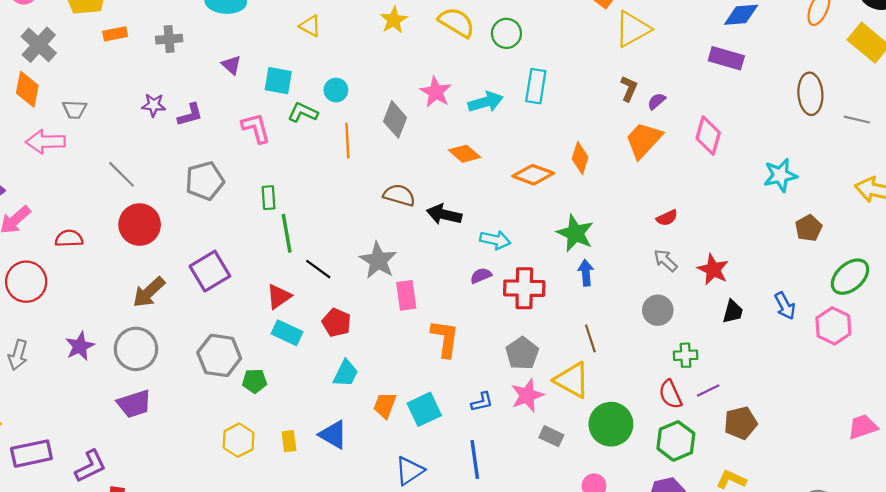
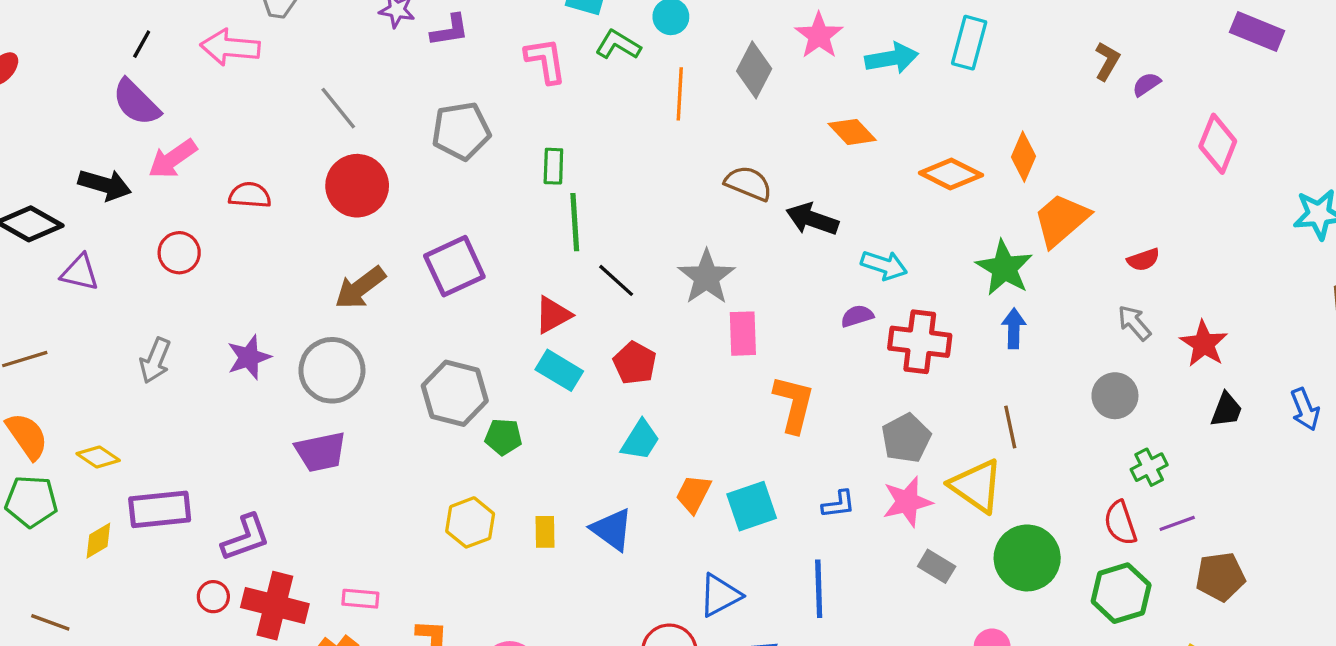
orange trapezoid: (644, 140) -> (1061, 220), moved
red circle: (26, 282) -> (179, 253), size x0.7
green cross: (686, 355) -> (1149, 467), turned -30

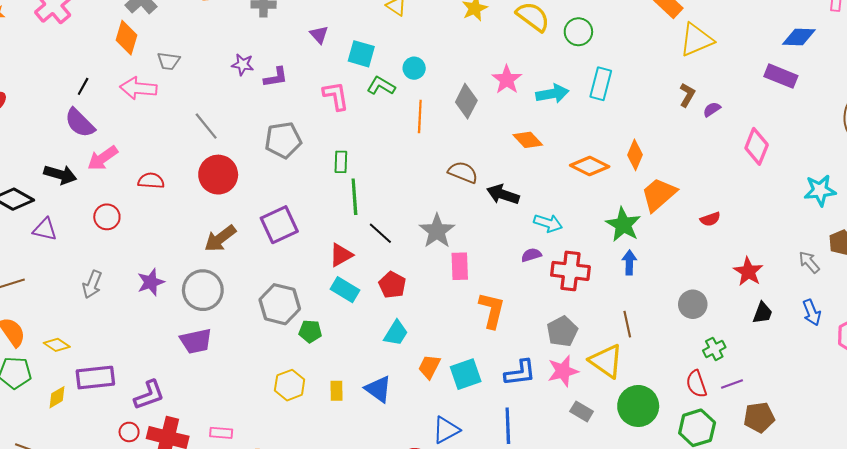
gray arrow: (1134, 323) -> (809, 262), moved
blue L-shape: (839, 504) -> (520, 373), size x1.5

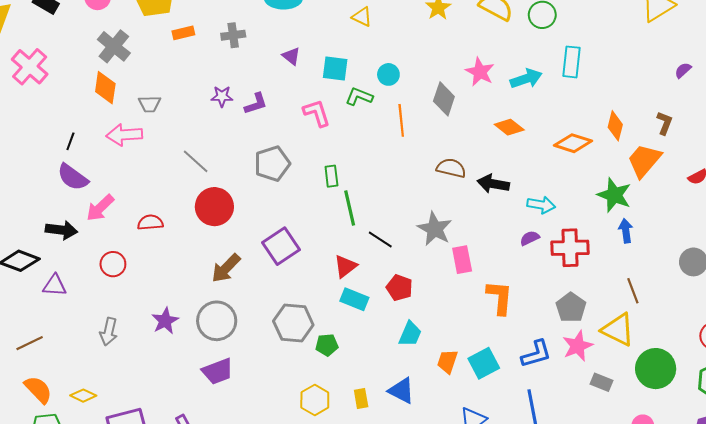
brown L-shape: (687, 95) -> (664, 123), moved

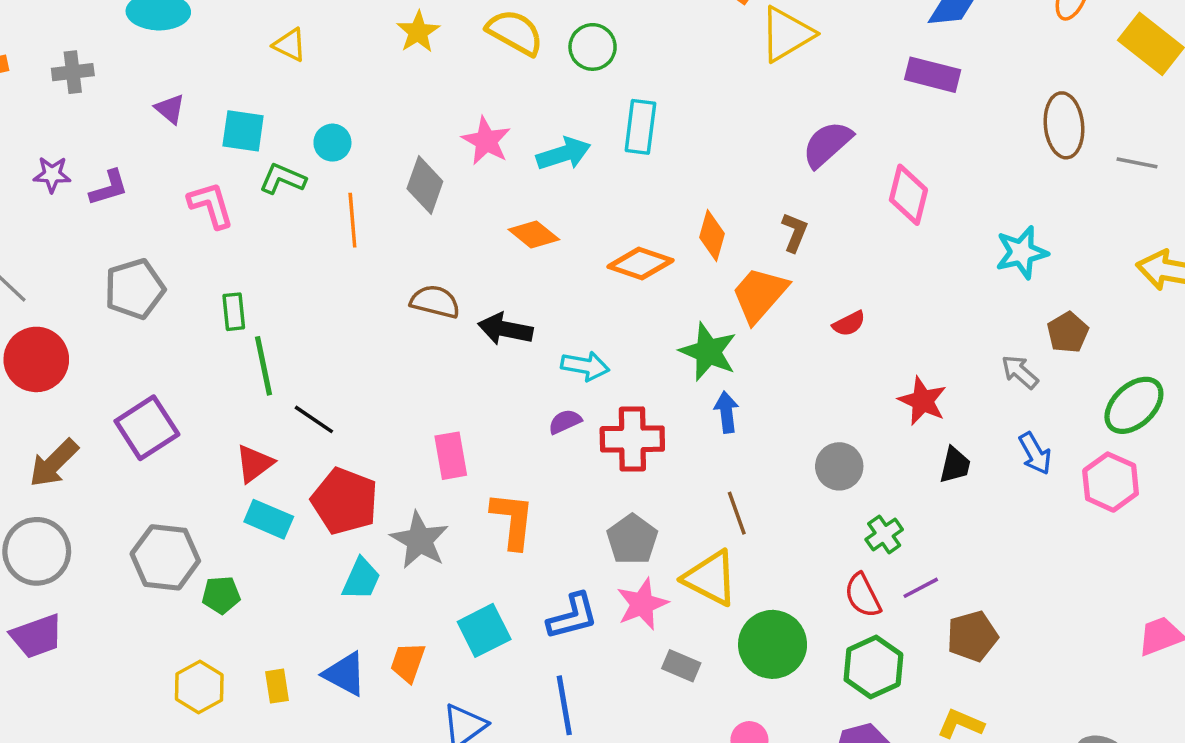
purple semicircle: (683, 70) -> (827, 144), size x1.8
gray star: (435, 229) -> (420, 540), moved
red pentagon: (399, 288) -> (345, 501), size x1.5
orange trapezoid: (447, 361) -> (408, 662), moved

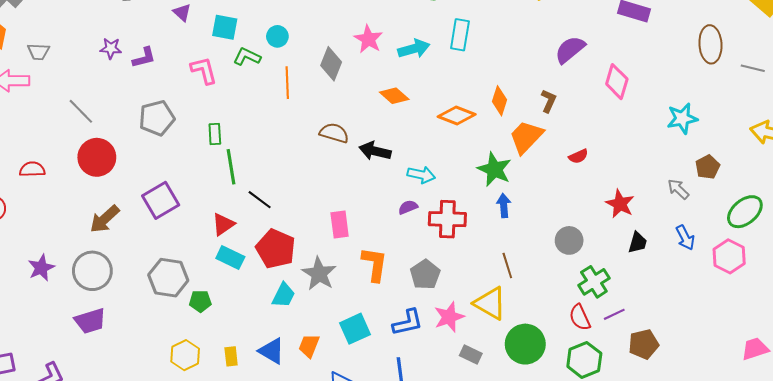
green cross: (884, 534) -> (594, 282), size x1.4
gray pentagon: (632, 539) -> (425, 275), moved

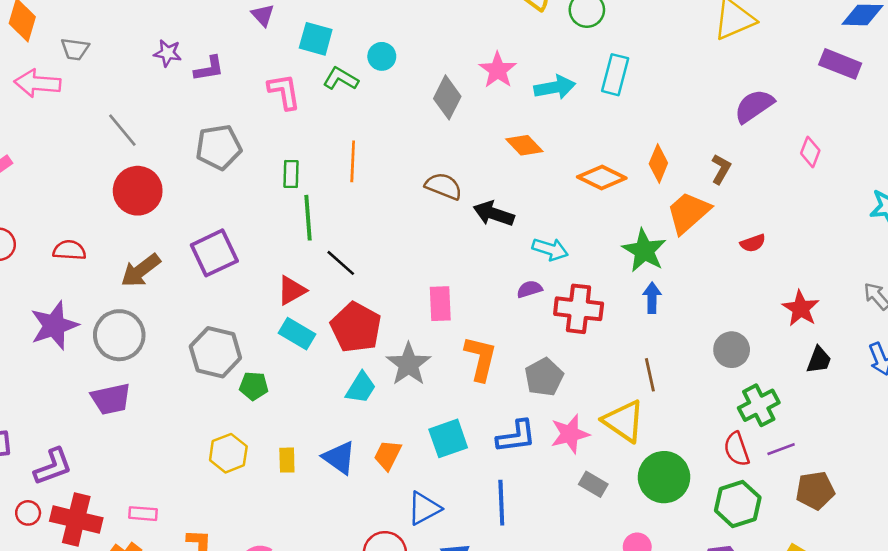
pink diamond: (617, 82) -> (810, 152), size x0.7
orange line: (287, 83) -> (353, 161), moved
red semicircle: (32, 169) -> (69, 250), moved
purple star: (41, 268) -> (54, 326), size x1.4

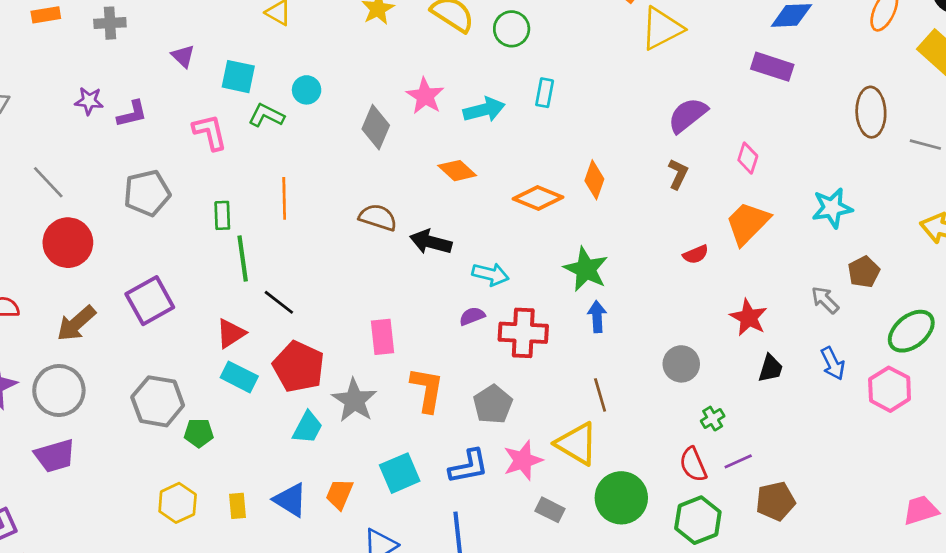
cyan rectangle: (615, 75) -> (545, 93), size x0.7
brown L-shape: (721, 169) -> (678, 174), moved
orange trapezoid: (688, 213) -> (748, 223), moved
green cross: (759, 405) -> (713, 419), size x0.6

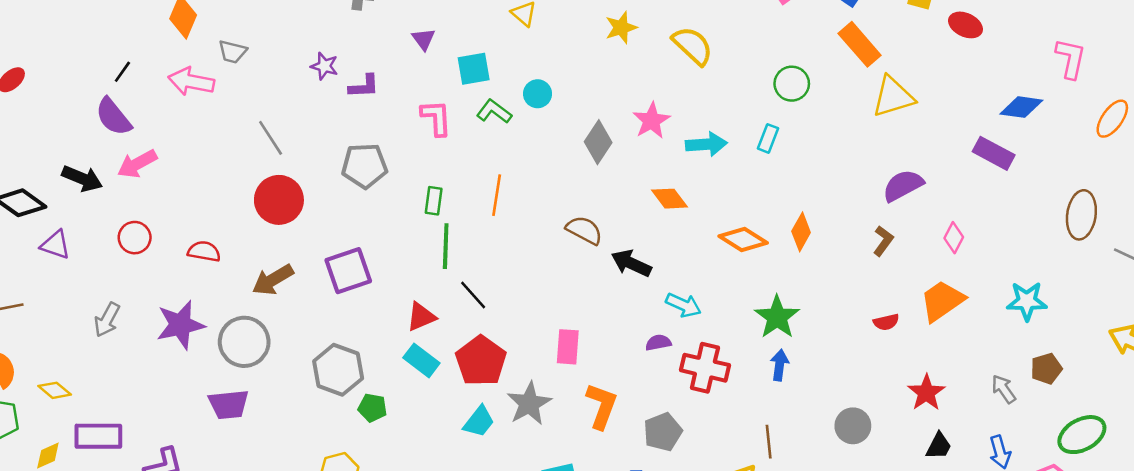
green circle: (512, 29) -> (792, 84), moved
cyan square: (238, 77) -> (474, 69), turned -32

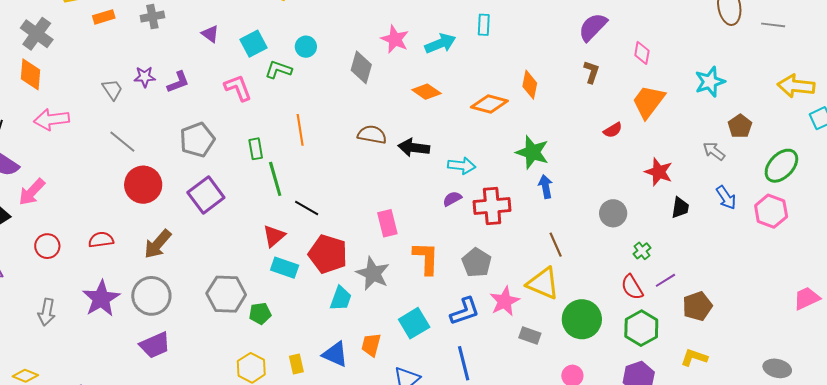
gray trapezoid: (233, 52) -> (112, 90), moved, turned -120
purple square: (348, 271) -> (206, 195), moved

